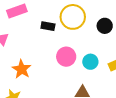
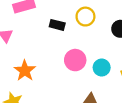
yellow circle: (73, 17) -> (85, 17), size x0.7

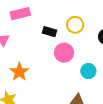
pink circle: (75, 60) -> (64, 53), moved

